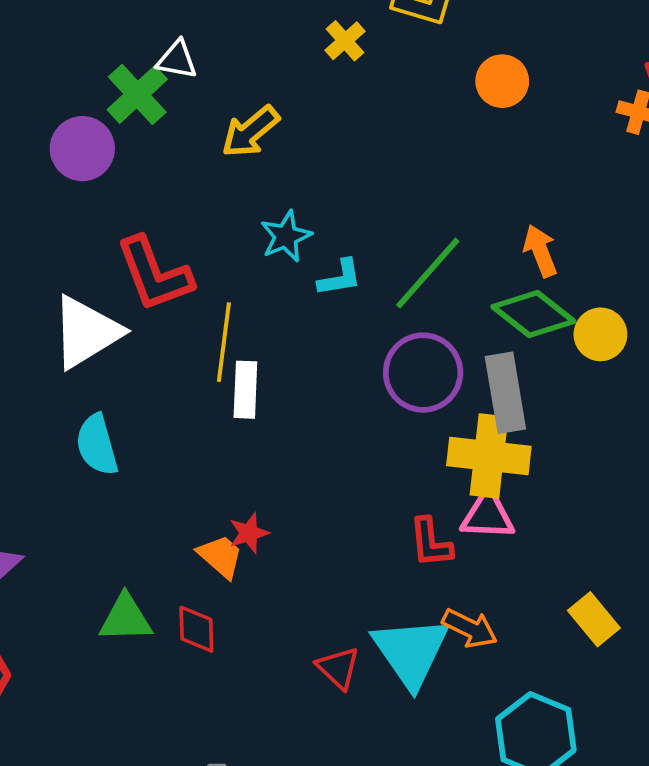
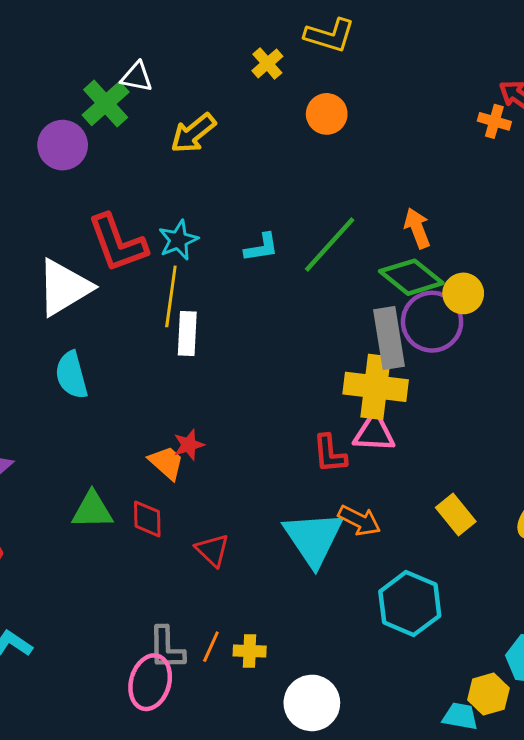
orange circle: (502, 81) -> (327, 114), moved
cyan star: (286, 236) -> (178, 240), moved
purple circle: (423, 373) -> (432, 322), moved
red triangle: (338, 668) -> (212, 550), moved

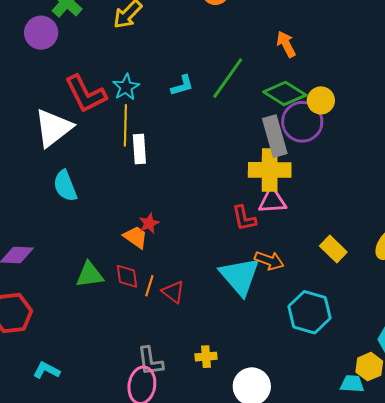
orange arrow: (417, 228) -> (286, 44), moved
orange line: (211, 647) -> (149, 286), moved

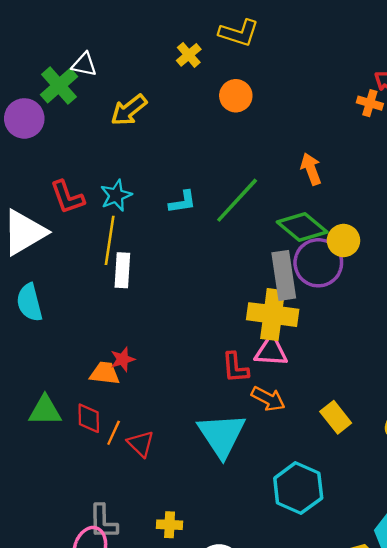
red L-shape: (86, 94) -> (67, 197), size x0.7
orange trapezoid: (136, 237) -> (105, 373), turned -36
orange arrow: (269, 261) -> (268, 399), moved

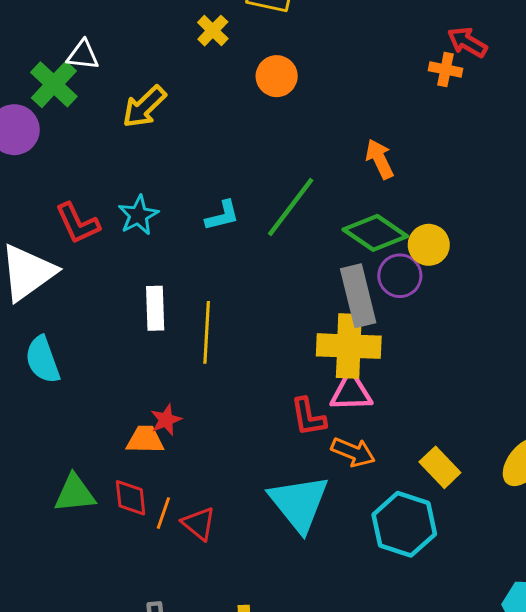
yellow line: (110, 240) -> (207, 332), moved
purple circle: (318, 263) -> (400, 276), size x0.7
cyan hexagon: (298, 488) -> (404, 524), moved

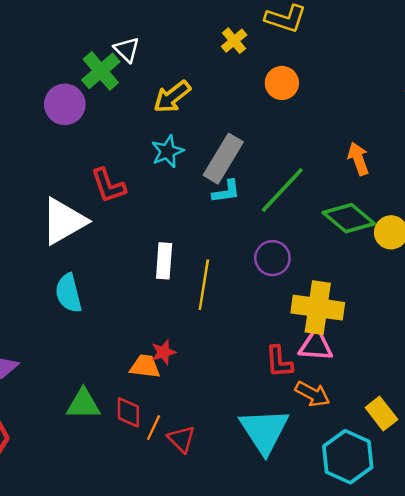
white triangle: (83, 55) -> (127, 50), turned 32
cyan star: (138, 215) -> (167, 151), moved
purple circle: (400, 276) -> (272, 258), moved
gray rectangle: (358, 296) -> (223, 159), moved, turned 39

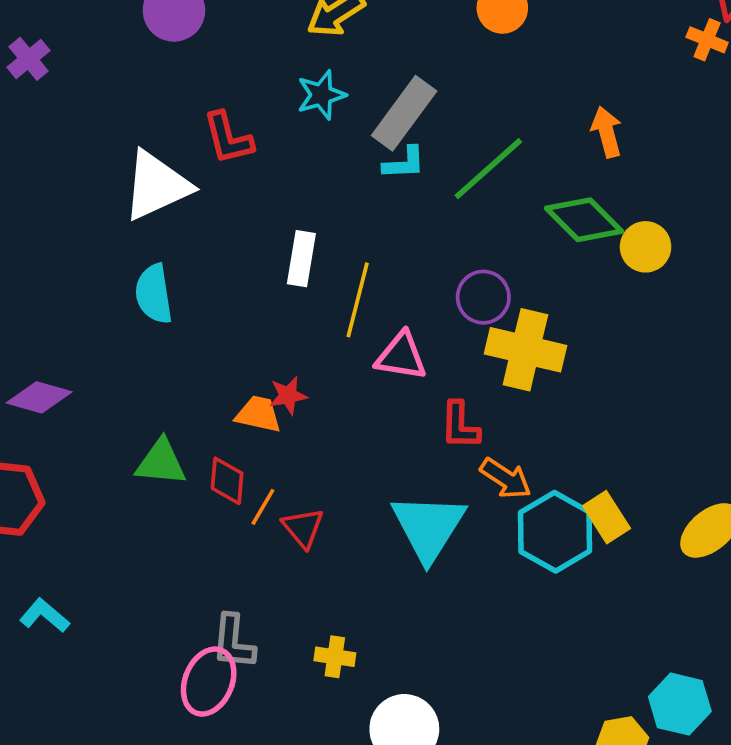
purple circle: (272, 258) -> (483, 297), moved
pink triangle: (316, 345) -> (401, 356), moved
cyan hexagon: (348, 457) -> (555, 532), moved

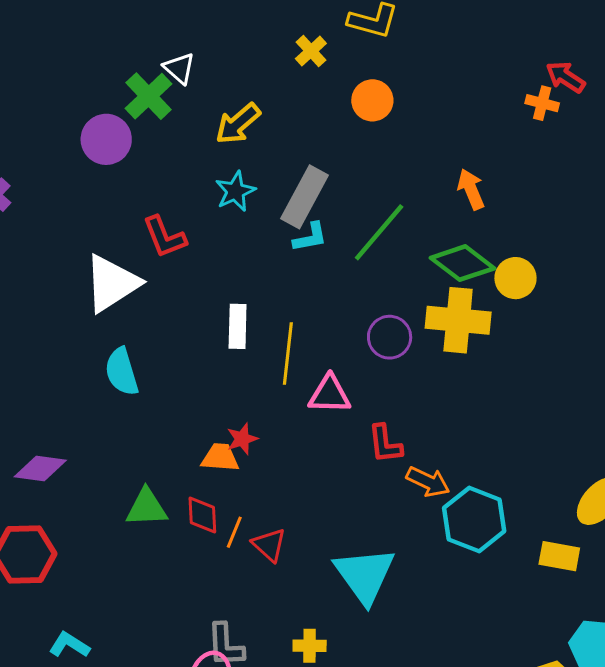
yellow cross: (525, 350) -> (458, 320), moved
yellow rectangle: (606, 517) -> (559, 556), moved, turned -39
cyan triangle: (428, 527) -> (365, 575), moved

